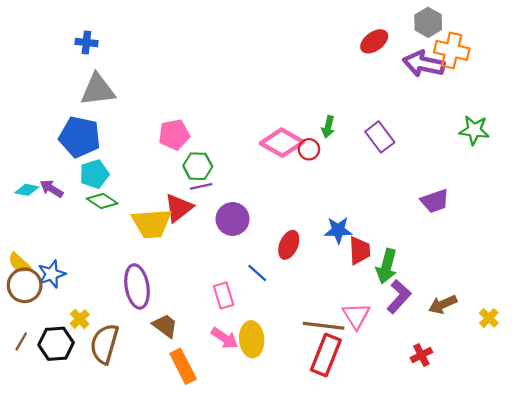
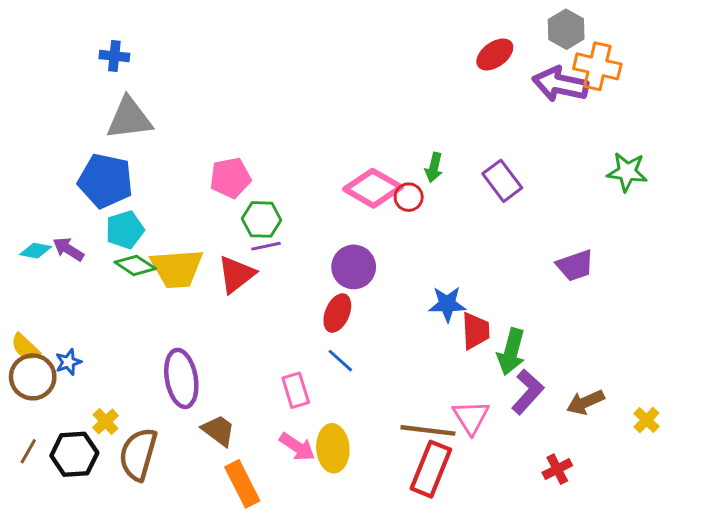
purple circle: (233, 219) -> (354, 267), moved
yellow trapezoid: (152, 223) -> (177, 268), moved
red ellipse: (289, 245) -> (337, 313), moved
blue star: (52, 274) -> (68, 362), size x0.7

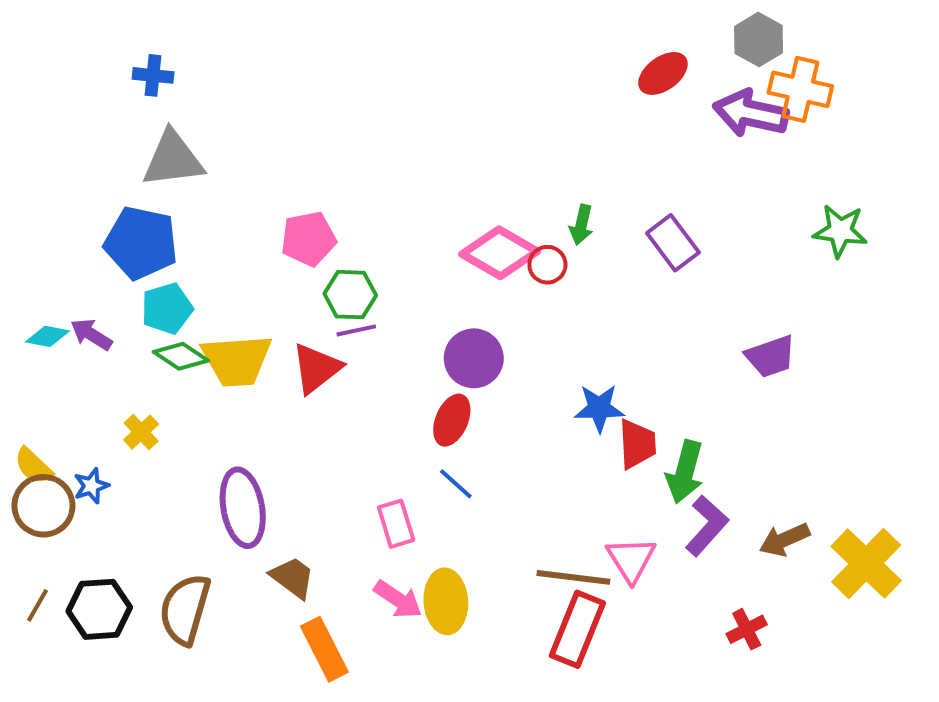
yellow cross: (646, 420) -> (866, 564), size x2.0
yellow cross: (106, 422) -> (141, 432), moved

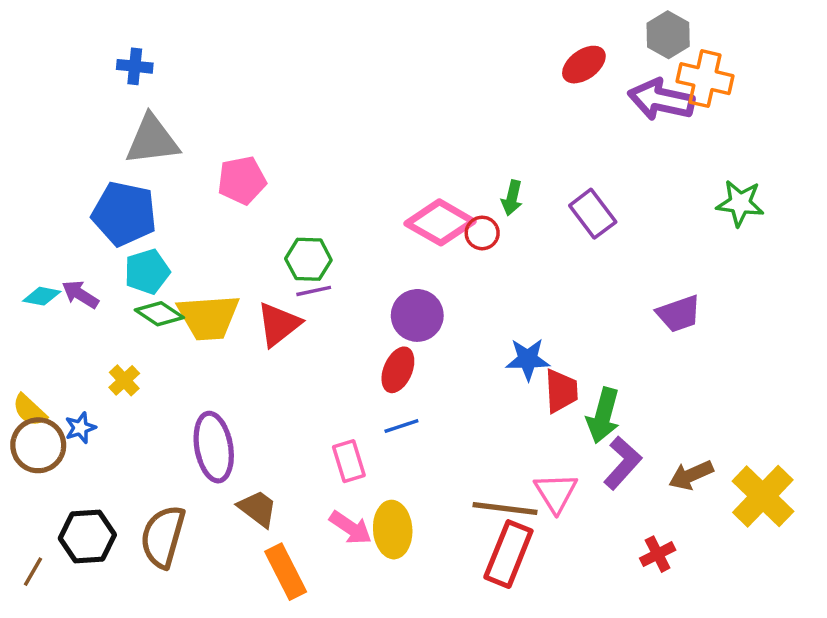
pink pentagon: (308, 239) -> (242, 180), moved
blue line: (456, 484) -> (401, 426), turned -60
brown line: (37, 605) -> (33, 572), moved

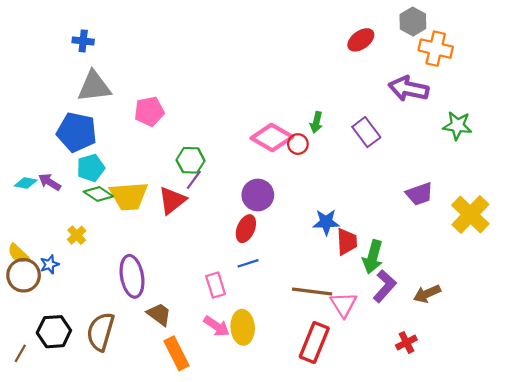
purple arrow: (661, 100) -> (409, 89), moved
purple line: (314, 291) -> (194, 180), turned -42
yellow cross: (763, 496) -> (470, 215), moved
brown line: (505, 508) -> (312, 292), moved

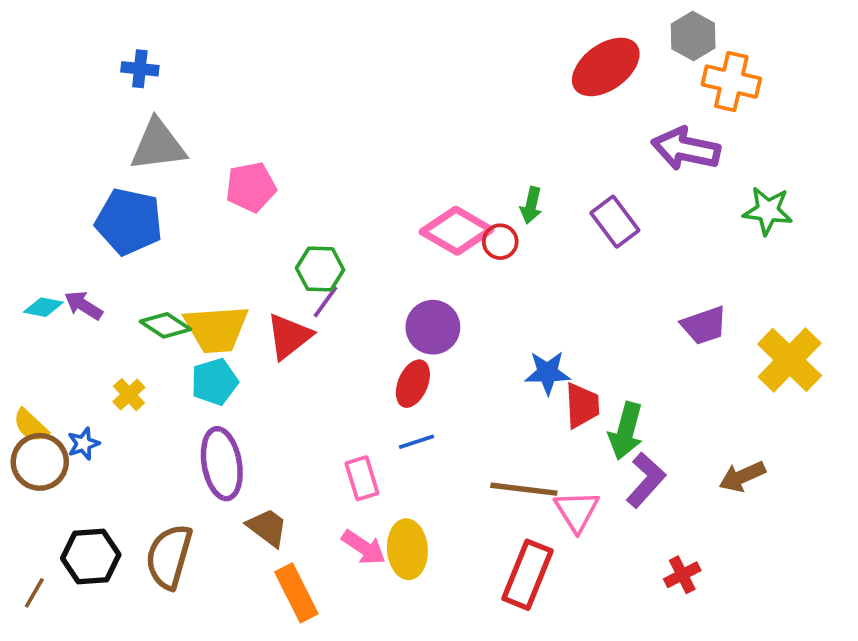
red ellipse: (361, 40) -> (606, 67), size x1.5
cyan pentagon: (91, 168) -> (214, 382), moved
brown arrow: (427, 294) -> (742, 476), moved

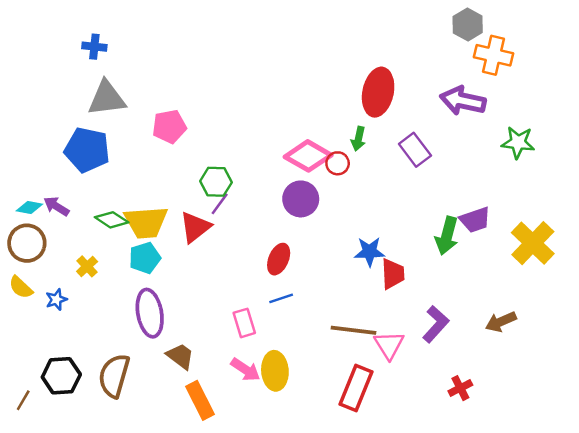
red ellipse: (606, 67) -> (378, 92), moved, turned -42
purple circle: (433, 327) -> (301, 199), moved
green arrow: (626, 431) -> (447, 236), moved
brown circle: (40, 462) -> (27, 243), moved

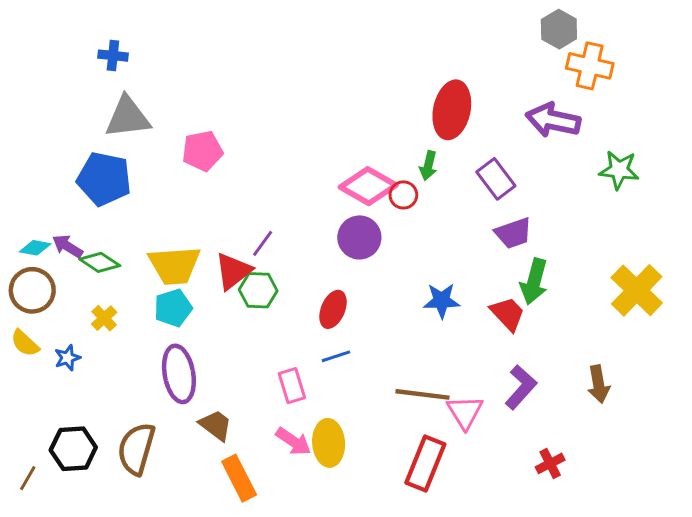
green hexagon: (216, 182) -> (258, 290), moved
green diamond: (112, 220) -> (100, 262), moved
purple trapezoid: (475, 220) -> (513, 233), moved
red trapezoid: (393, 274) -> (508, 314), moved, turned -40
brown arrow: (501, 322) -> (599, 384), turned -76

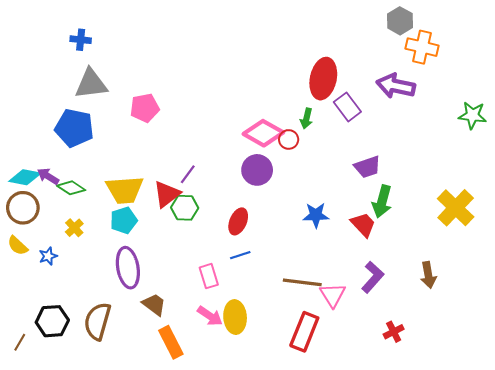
green star: (619, 170) -> (472, 115), moved
purple rectangle: (496, 179) -> (347, 107), moved
cyan diamond: (35, 248) -> (25, 177), size x1.4

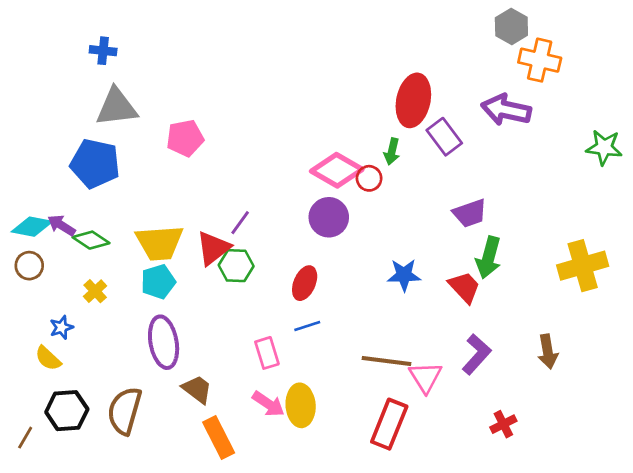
brown circle: (23, 208) -> (29, 266), size x0.7
yellow cross: (456, 208) -> (583, 266), turned 30
yellow semicircle: (18, 246) -> (48, 358), moved

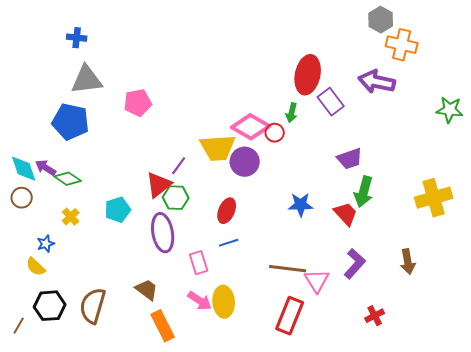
cyan diamond: (32, 227) -> (24, 169), turned 60
yellow trapezoid: (160, 243) -> (218, 148), moved
purple ellipse: (164, 342) -> (163, 233), moved

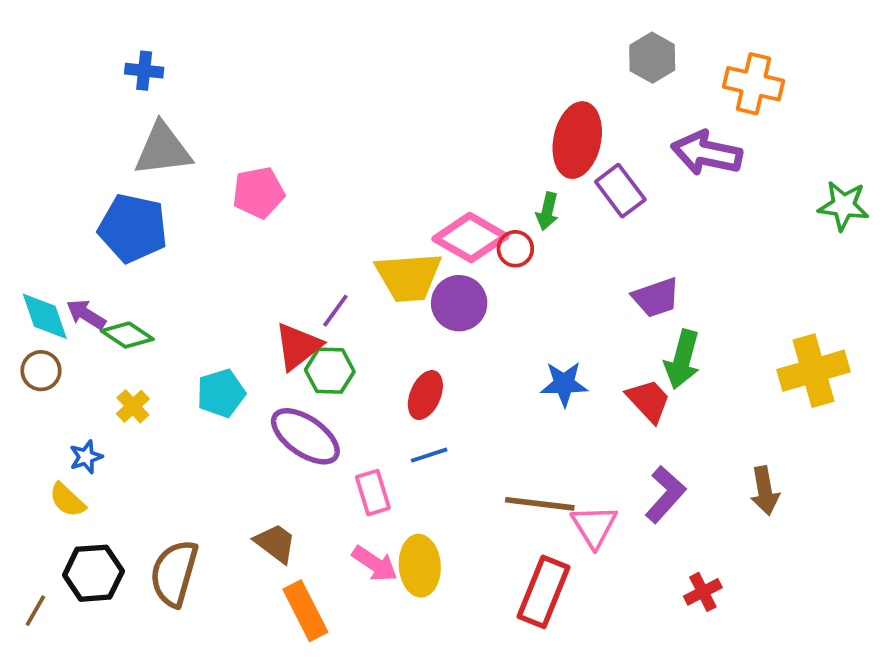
gray hexagon: (381, 20) -> (652, 58), moved
purple ellipse: (163, 233) -> (305, 436), turned -45

